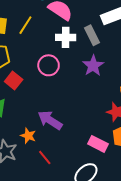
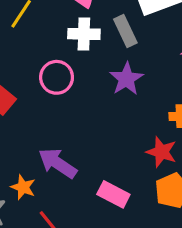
pink rectangle: (98, 144) -> (113, 194), moved

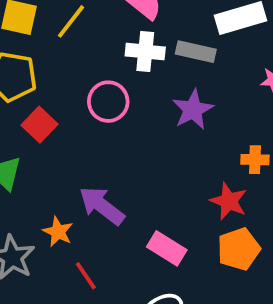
gray rectangle: (125, 31) -> (196, 52), turned -56

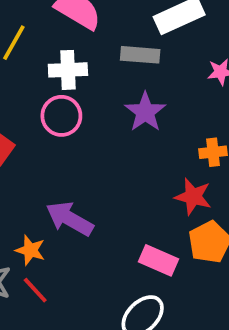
white cross: (145, 52) -> (68, 70), moved
pink rectangle: (167, 248) -> (158, 260), moved
red line: (86, 276) -> (35, 290), moved

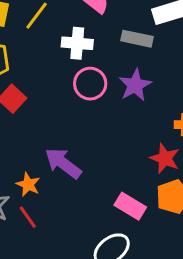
pink circle: (61, 116) -> (90, 84), moved

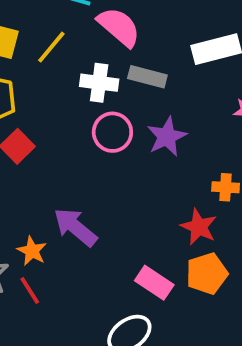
gray rectangle: (137, 39) -> (147, 77), moved

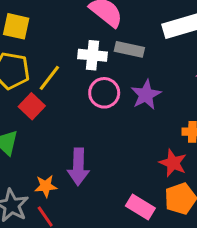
yellow line: (51, 47) -> (49, 78), moved
purple arrow: (75, 227) -> (78, 167), turned -126
orange star: (32, 251) -> (46, 186), turned -30

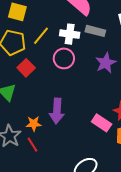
yellow line: (49, 78) -> (41, 36), moved
pink circle: (104, 93) -> (64, 58), moved
pink rectangle: (140, 207) -> (102, 123), moved

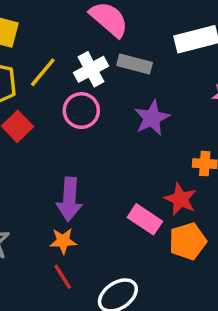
white cross: (70, 34) -> (91, 69), turned -36
orange star: (34, 124) -> (63, 241), moved
red line: (32, 145) -> (63, 277), moved

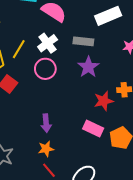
gray rectangle: (135, 64) -> (83, 41), moved
purple arrow: (69, 199) -> (46, 123), size x0.7
red star: (180, 199) -> (104, 101), moved, turned -30

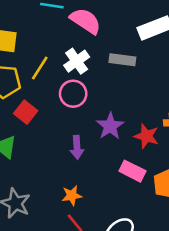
purple star: (88, 67) -> (110, 126), moved
red star: (104, 101) -> (146, 136), turned 30
purple arrow: (46, 123) -> (77, 147), moved

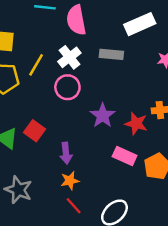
pink semicircle: (85, 21) -> (76, 20), turned -132
red square: (26, 112) -> (34, 131), moved
purple arrow: (77, 147) -> (66, 153), moved

